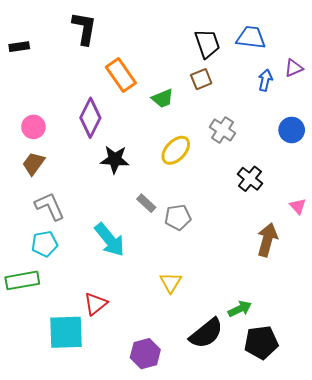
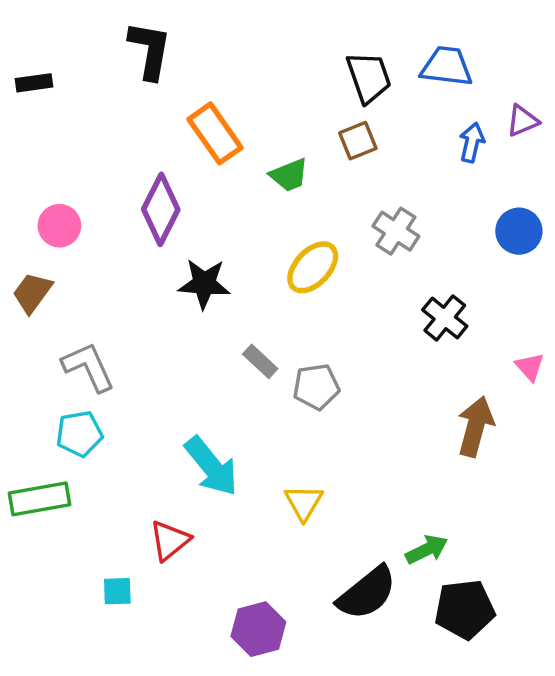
brown trapezoid: (33, 163) -> (32, 293), moved
cyan arrow: (110, 240) -> (211, 466), moved
cyan square: (66, 332) -> (117, 591), size x0.5

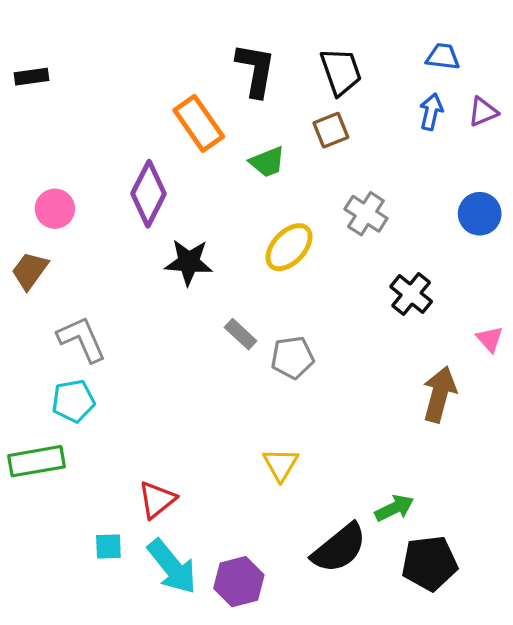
black L-shape: (150, 50) -> (256, 70), moved
blue trapezoid: (447, 66) -> (443, 57), moved, size x0.7
blue arrow: (472, 142) -> (431, 112), moved
cyan arrow: (211, 466) -> (172, 567), moved

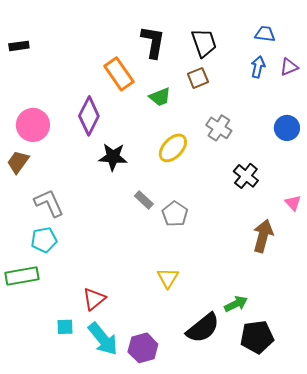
pink circle: (55, 209) -> (33, 125), size x1.4
gray pentagon: (292, 358) -> (175, 214), turned -30

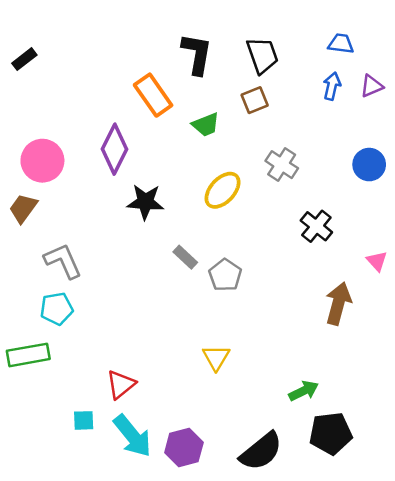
black rectangle: (19, 46) -> (24, 59), turned -30
black semicircle: (203, 328) -> (261, 451), moved

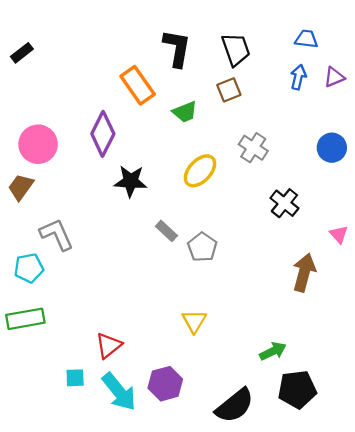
cyan pentagon: (57, 309) -> (29, 268), moved
purple hexagon: (184, 447) -> (165, 384), moved

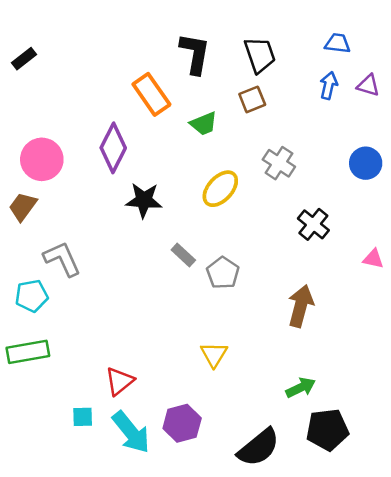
purple triangle: (334, 77) -> (368, 85), turned 40
pink triangle: (339, 234) -> (373, 259), turned -36
brown arrow: (304, 273) -> (301, 306), moved

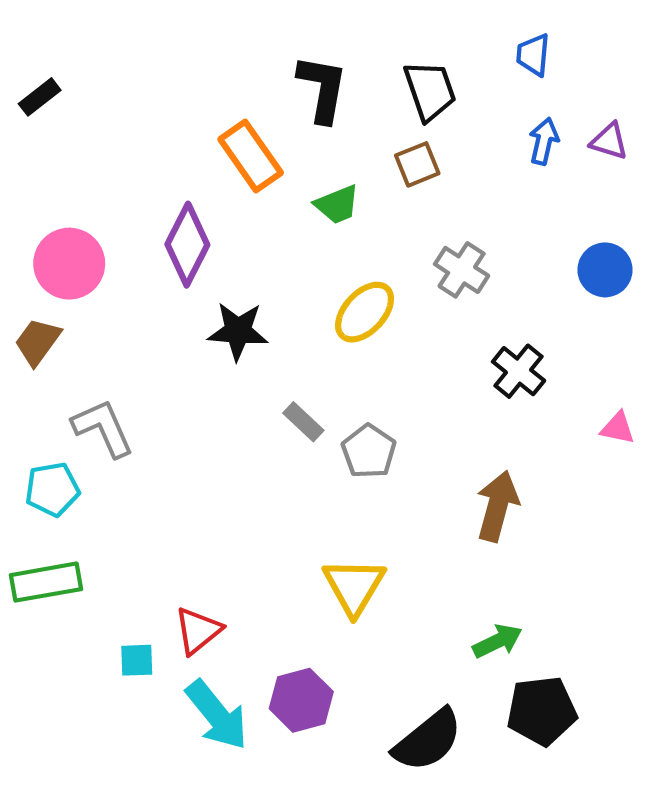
blue trapezoid: (338, 43) -> (533, 55), moved, turned -92
yellow triangle: (214, 354) -> (354, 586), size x1.4
cyan square: (83, 417) -> (137, 660), moved

